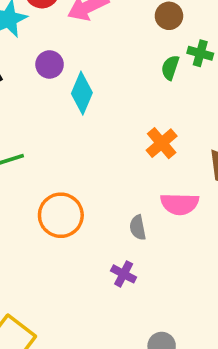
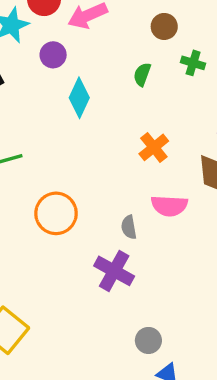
purple circle: (50, 64) -> (53, 55), moved
green semicircle: (170, 68) -> (142, 74), moved
purple cross: (124, 274) -> (114, 271), size x1.6

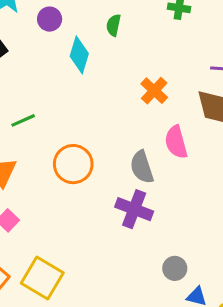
green semicircle: (142, 74) -> (114, 25), moved
pink semicircle: (169, 206) -> (176, 142), turned 80
gray semicircle: (129, 227) -> (142, 167), size x1.5

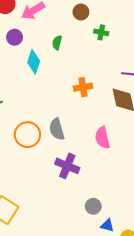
orange cross: (154, 91) -> (83, 87), turned 36
pink semicircle: (176, 142) -> (102, 138), moved
gray semicircle: (142, 167) -> (57, 129), moved

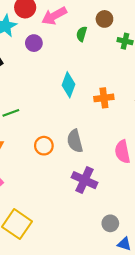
green semicircle: (57, 43) -> (82, 34), moved
cyan diamond: (34, 62) -> (69, 85), moved
orange circle: (27, 135) -> (44, 146), size x0.7

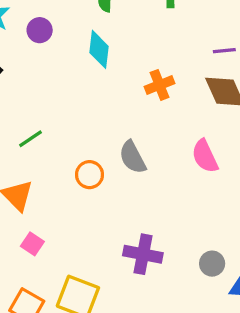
cyan diamond: (69, 85) -> (99, 49), moved
purple cross: (84, 180) -> (143, 254), moved

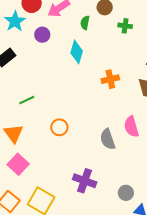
gray semicircle: (133, 157) -> (108, 139), moved
pink square: (32, 244) -> (18, 164), size x1.5

